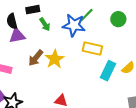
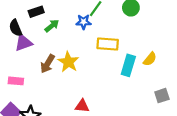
green arrow: (45, 24) -> (52, 26), turned -88
blue star: (74, 25) -> (84, 22), size x0.6

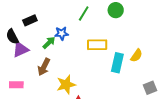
blue star: (84, 22) -> (62, 33), moved
green arrow: (52, 26) -> (49, 43), moved
yellow star: (68, 62) -> (66, 85), moved, turned 30

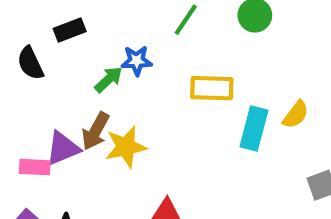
purple triangle: (21, 49) -> (63, 148), moved
yellow star: (66, 85) -> (126, 147), moved

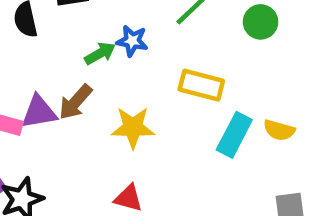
yellow semicircle: (296, 115) -> (279, 130), turned 56
yellow star: (126, 147) -> (133, 127), moved

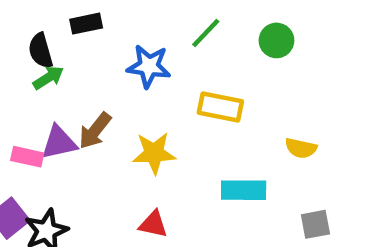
blue star: (132, 41) -> (149, 66), size x1.4
green arrow: (100, 53) -> (48, 78), moved
cyan rectangle: (234, 135) -> (244, 190), moved, turned 66

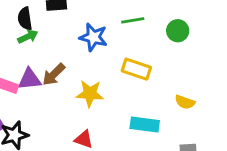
green line: (206, 33) -> (133, 20), turned 30

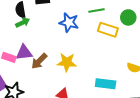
yellow rectangle: (136, 69) -> (108, 30), moved
brown arrow: (54, 74) -> (39, 61), moved

